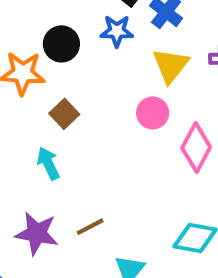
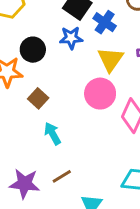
pink circle: (153, 113) -> (100, 94), size x1.4
cyan arrow: (48, 163) -> (52, 134), moved

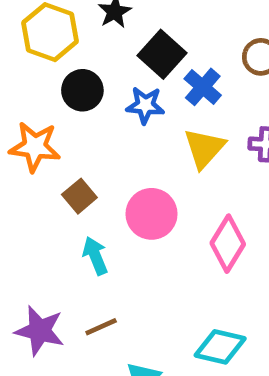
black circle: (33, 50) -> (82, 90), moved
pink circle: (100, 94) -> (152, 214), moved

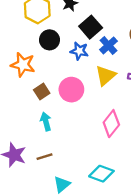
pink circle: (152, 214) -> (71, 90), moved

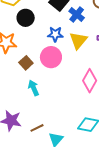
blue star: (79, 51) -> (55, 34), moved
brown line: (44, 157) -> (37, 128), moved

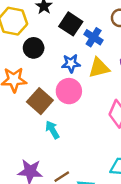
yellow triangle: (78, 41) -> (99, 68), turned 42
brown square: (26, 63) -> (40, 101), size x1.5

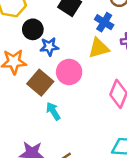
blue cross: (94, 37) -> (104, 22), moved
blue star: (71, 63) -> (49, 47), moved

